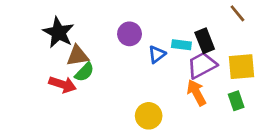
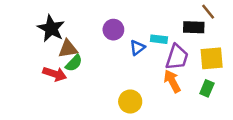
black rectangle: (205, 41) -> (194, 27), moved, turned -66
purple trapezoid: (202, 65) -> (177, 57), turned 136
green rectangle: (236, 101) -> (207, 88), turned 42

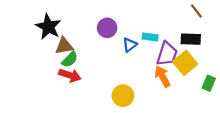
black rectangle: (194, 27) -> (191, 39), moved
yellow square: (212, 58) -> (185, 63), moved, turned -35
red arrow: (55, 74) -> (70, 75), moved
green rectangle: (207, 88) -> (209, 83), moved

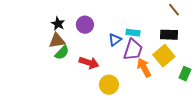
black star: (48, 27) -> (58, 24), moved, size x0.6
purple circle: (107, 28) -> (85, 25), moved
purple trapezoid: (167, 54) -> (133, 50), moved
red arrow: (70, 75) -> (89, 63), moved

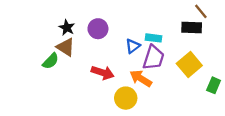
black rectangle: (169, 35) -> (192, 28), moved
brown triangle: (57, 41) -> (66, 47), turned 42
green semicircle: (62, 53) -> (51, 61), moved
orange arrow: (144, 68) -> (141, 78), moved, turned -30

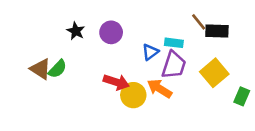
brown line: (201, 11) -> (199, 22), moved
brown triangle: (66, 47) -> (40, 69), moved
yellow circle: (126, 98) -> (133, 95), moved

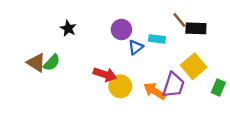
purple circle: (111, 32) -> (121, 30), moved
purple trapezoid: (174, 65) -> (173, 85), moved
orange arrow: (159, 89) -> (155, 91), moved

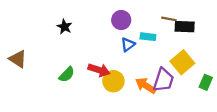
brown line: (179, 20) -> (169, 19), turned -40
purple circle: (121, 30) -> (121, 20), moved
brown triangle: (36, 63) -> (18, 59), moved
green semicircle: (52, 63) -> (67, 75), moved

